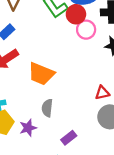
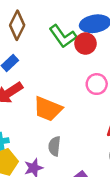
pink circle: (86, 30) -> (97, 84), moved

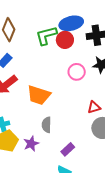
green L-shape: (63, 36) -> (46, 35), turned 115

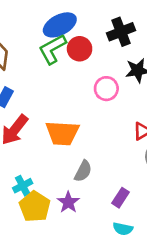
blue ellipse: (71, 23) -> (60, 25), moved
gray semicircle: (47, 125) -> (83, 171), turned -140

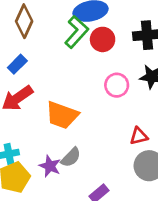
green L-shape: (52, 49) -> (77, 32), turned 144
purple star: (68, 202) -> (50, 166), moved, turned -30

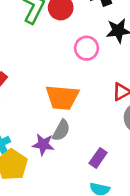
orange trapezoid: (62, 115) -> (62, 97), moved

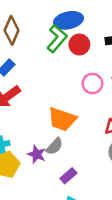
purple rectangle: (98, 158) -> (68, 176), moved

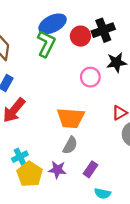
red circle: (79, 45) -> (80, 36), moved
purple star: (37, 154) -> (57, 170), moved

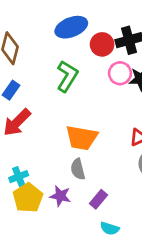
green L-shape: (46, 44) -> (67, 76), moved
pink circle: (90, 77) -> (120, 73), moved
gray semicircle: (70, 145) -> (78, 169), turned 132

